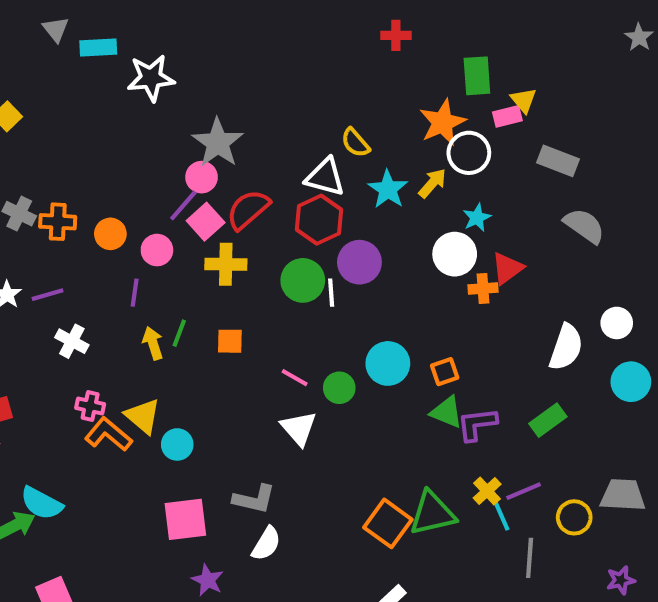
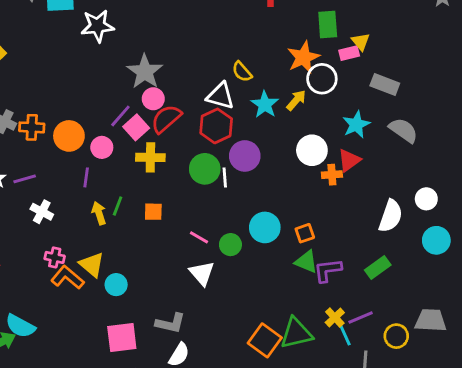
pink circle: (202, 177) -> (153, 99), moved
cyan star: (477, 218) -> (356, 125), moved, size x1.4
orange circle: (110, 234) -> (69, 136), size x1.4

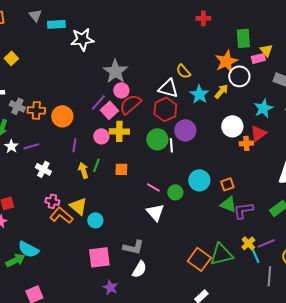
pink circle: (102, 147) -> (101, 136), moved

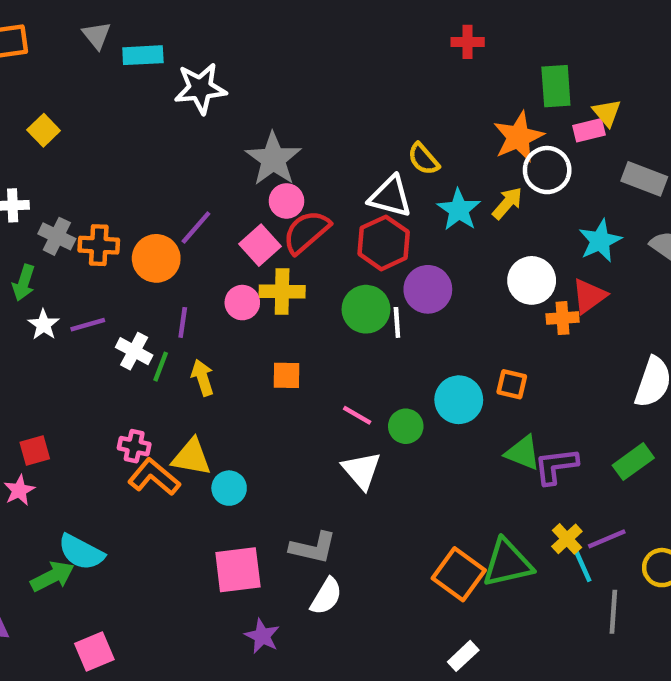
purple line: (98, 102) -> (196, 227), moved
green line: (96, 165) -> (161, 367), moved
white cross: (43, 169) -> (134, 351), moved
orange square: (227, 184) -> (512, 384), moved, turned 32
yellow triangle: (78, 206) -> (192, 457), turned -30

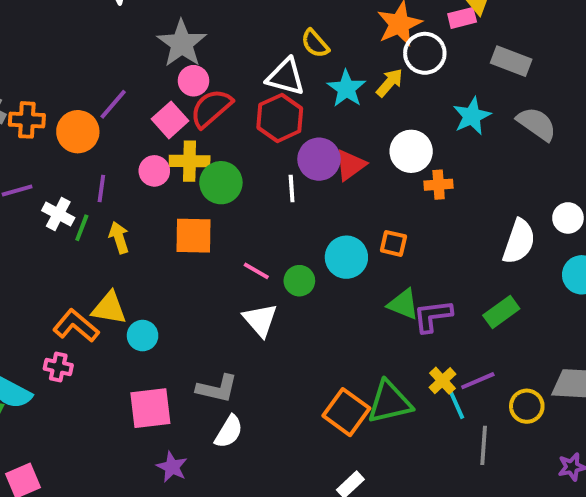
red triangle: (589, 296) -> (350, 165), moved
green circle: (366, 309) -> (221, 183), moved
orange square: (286, 375) -> (194, 236), size x1.5
pink cross: (134, 446) -> (58, 367), moved

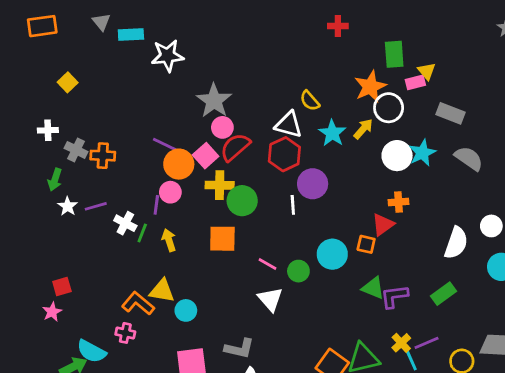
purple line: (113, 104) -> (165, 144), turned 75
orange circle: (78, 132) -> (179, 164), moved
white circle: (411, 151) -> (397, 156), moved
red triangle: (350, 165) -> (383, 225), moved
pink circle: (154, 171) -> (170, 192), moved

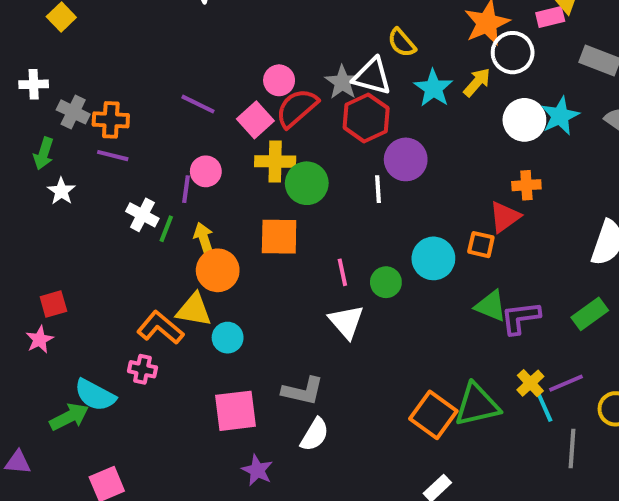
gray star: (214, 101) -> (342, 82), moved, size x0.7
orange circle: (179, 164) -> (218, 270), moved
purple line: (96, 206) -> (113, 156), moved, turned 30
pink line: (267, 264) -> (342, 272), turned 48

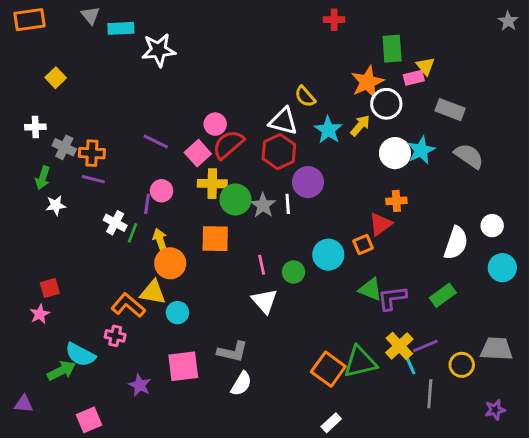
gray star: (342, 82) -> (263, 205), moved
white star: (61, 191) -> (56, 205), turned 30
orange square: (481, 245) -> (363, 244), turned -36
yellow cross: (530, 383) -> (399, 346), size x1.4
purple star: (257, 470) -> (140, 385), moved

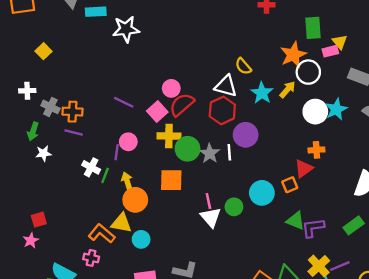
white triangle: (264, 301) -> (211, 217), moved

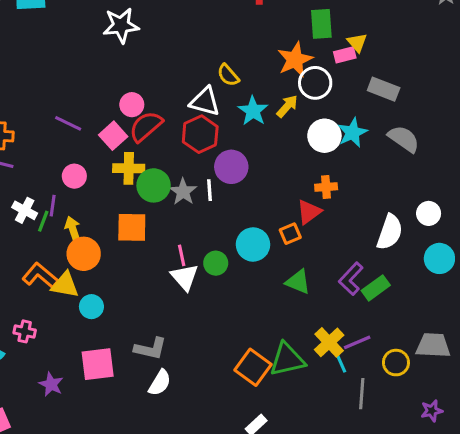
white star: (126, 29) -> (121, 25), moved
purple line: (117, 152) -> (53, 206), moved
purple L-shape: (313, 228) -> (351, 279), moved, turned -40
orange L-shape: (102, 234) -> (40, 276), moved

